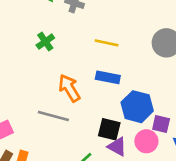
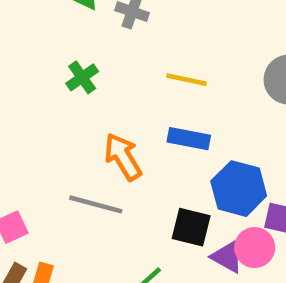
purple triangle: (117, 147) -> (227, 257), moved

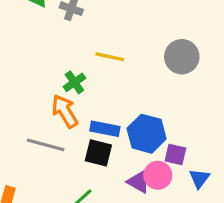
green cross: (82, 77) -> (74, 82), moved
blue rectangle: (189, 139) -> (105, 129), moved
black square: (191, 227) -> (98, 153), moved

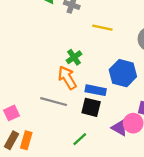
yellow line: (110, 57) -> (102, 28), moved
blue hexagon: (147, 134) -> (123, 73), moved

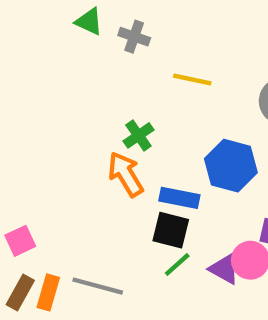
gray line: (54, 102) -> (98, 286), moved
green line: (80, 139) -> (177, 265), moved

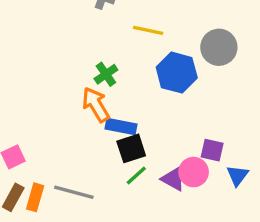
blue hexagon: (231, 166) -> (177, 73), moved
blue rectangle: (179, 198) -> (121, 127), moved
black square: (171, 230) -> (131, 148), turned -32

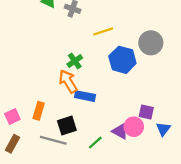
yellow line: (148, 30) -> (103, 31), turned -30
black square: (131, 148) -> (67, 126), moved
green line: (136, 175) -> (95, 143), moved
orange rectangle: (35, 197) -> (39, 111), moved

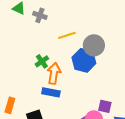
gray circle: (151, 43) -> (94, 45), moved
orange arrow: (68, 81) -> (54, 73), moved, turned 40

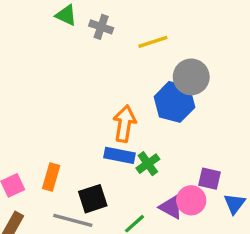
yellow line: (67, 35) -> (153, 42), moved
green cross: (42, 61) -> (148, 164), moved

